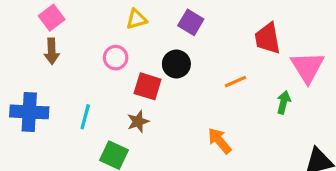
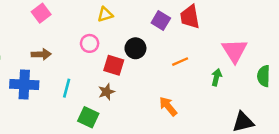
purple square: (191, 22) -> (161, 20), moved
red trapezoid: (268, 38) -> (190, 17), moved
brown arrow: (52, 51) -> (41, 54), moved, turned -90

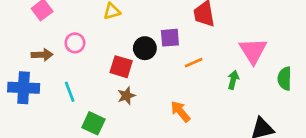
purple square: (161, 20) -> (170, 38), moved, turned -36
pink circle: (90, 43) -> (75, 43), moved
cyan line: (67, 88) -> (70, 92), turned -36
brown star: (106, 92) -> (126, 96), moved

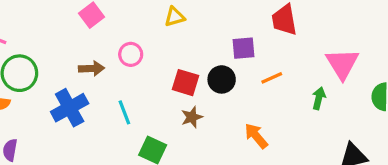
black circle: (145, 48) -> (222, 79), moved
blue cross: (24, 88) -> (70, 108), turned -32

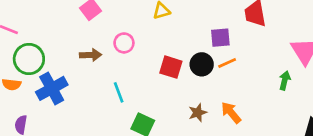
orange line: (272, 78) -> (227, 63), moved
blue cross: (70, 108) -> (52, 88), moved
brown star: (192, 117) -> (198, 113), moved

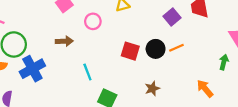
purple square: (220, 38) -> (172, 17), moved, turned -35
pink circle: (124, 43) -> (93, 21), moved
orange arrow: (231, 113) -> (205, 88), moved

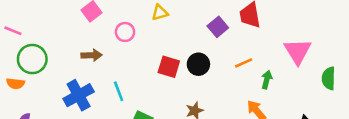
orange line: (176, 48) -> (244, 63), moved
green arrow: (224, 62) -> (267, 80), moved
blue cross: (32, 69) -> (79, 95), moved

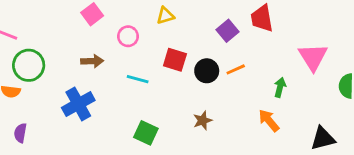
orange line: (244, 63) -> (236, 69), moved
red square: (169, 67) -> (175, 60), moved
cyan line: (119, 91) -> (138, 79), moved, turned -54

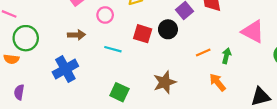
pink triangle: (313, 57) -> (253, 32), turned -30
orange line: (236, 69) -> (203, 52), moved
black circle: (207, 71) -> (168, 29), moved
brown star: (203, 121) -> (165, 82), size x1.5

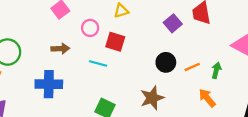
black circle: (168, 29) -> (166, 62), moved
red square: (143, 34) -> (115, 42), moved
blue cross: (65, 69) -> (49, 84), turned 30

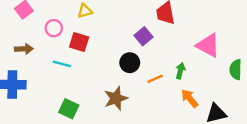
purple square: (173, 23) -> (144, 36), moved
orange line: (192, 67) -> (155, 79), moved
orange arrow: (207, 98) -> (190, 98), moved

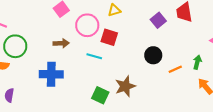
pink circle: (54, 28) -> (87, 25), size x1.5
purple square: (144, 36) -> (158, 20), moved
brown star: (116, 98) -> (125, 86), moved

